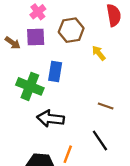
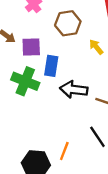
purple square: (36, 37) -> (31, 47), moved
black arrow: (51, 119) -> (74, 90), moved

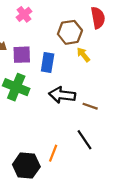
brown hexagon: (68, 23) -> (70, 32), moved
blue rectangle: (51, 66) -> (48, 63), moved

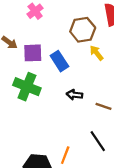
blue rectangle: (48, 63) -> (59, 61), turned -42
black arrow: (62, 95) -> (75, 95), size x0.6

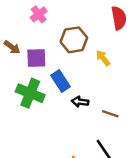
brown hexagon: (83, 30) -> (74, 40), moved
blue rectangle: (59, 61) -> (61, 81), moved

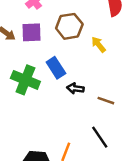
purple square: (36, 58) -> (32, 32), moved

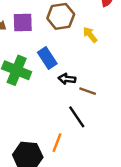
brown line: (106, 101) -> (88, 91), moved
black line: (100, 137) -> (77, 117), moved

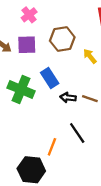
brown line: (88, 91) -> (90, 99), moved
orange line: (57, 143) -> (52, 147), moved

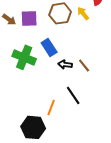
yellow arrow: (90, 56) -> (83, 13), moved
brown line: (90, 99) -> (84, 65), turned 32

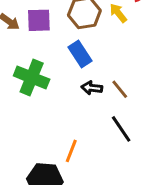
blue rectangle: (49, 47) -> (80, 54), moved
black line: (73, 95) -> (121, 129), moved

